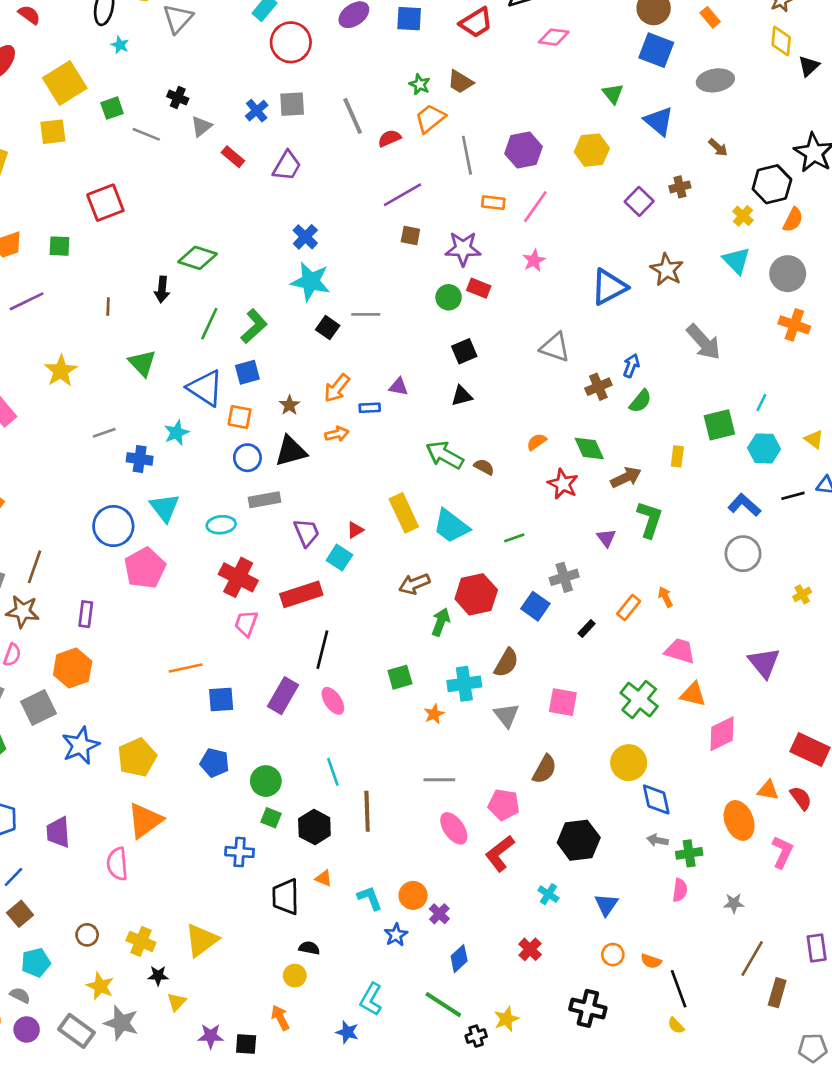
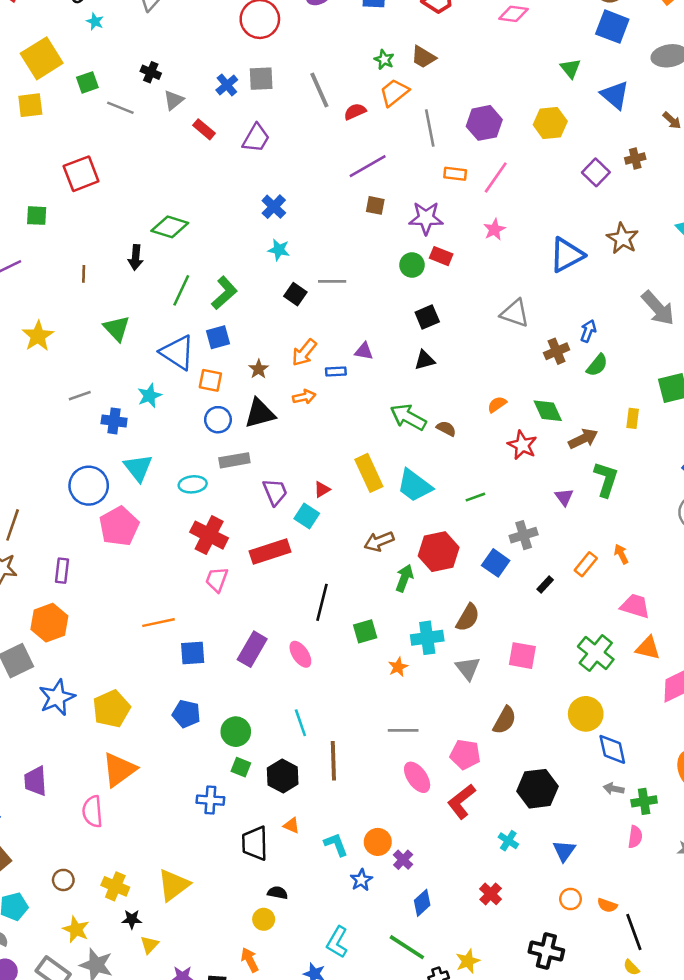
cyan star: (311, 282) -> (279, 250), size x0.6
black line: (322, 650) -> (322, 602), moved

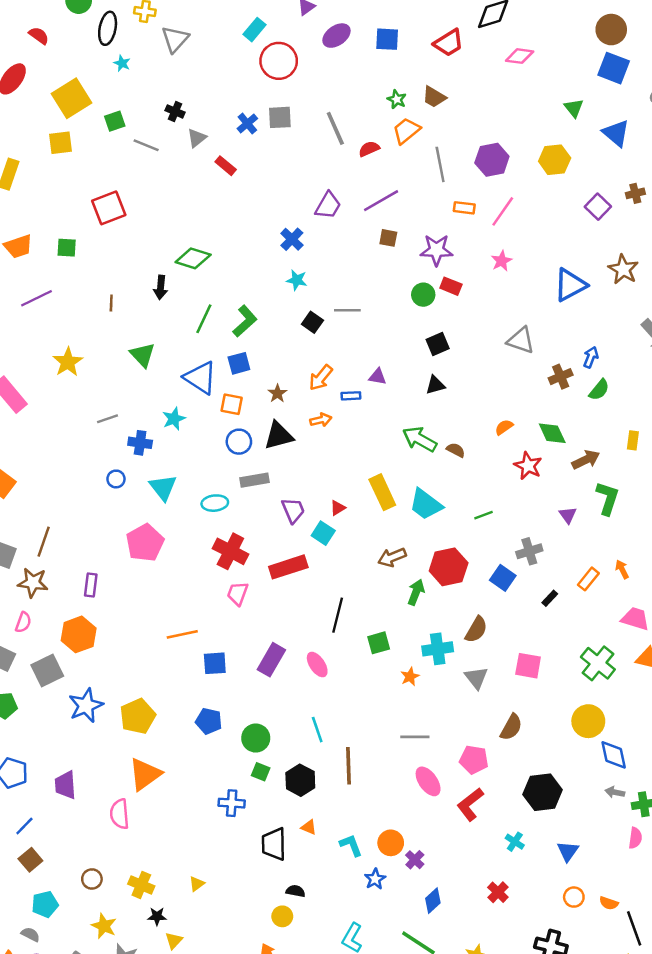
purple trapezoid: (256, 138) -> (328, 205), moved
blue circle: (89, 486) -> (116, 479), moved, size x0.5
yellow triangle: (174, 885) -> (197, 884), size x0.5

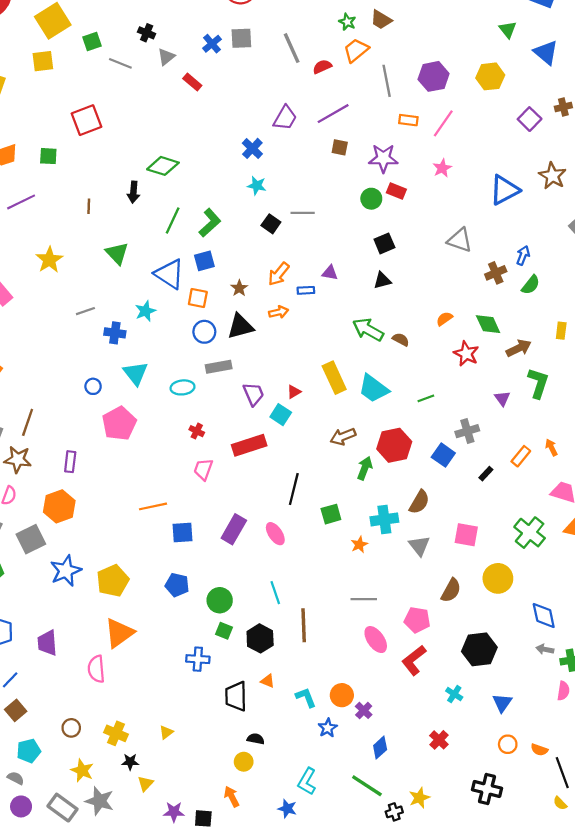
blue circle: (116, 479) -> (93, 386), moved
red cross: (230, 551) -> (197, 431), size x0.5
yellow circle: (588, 721) -> (498, 578), moved

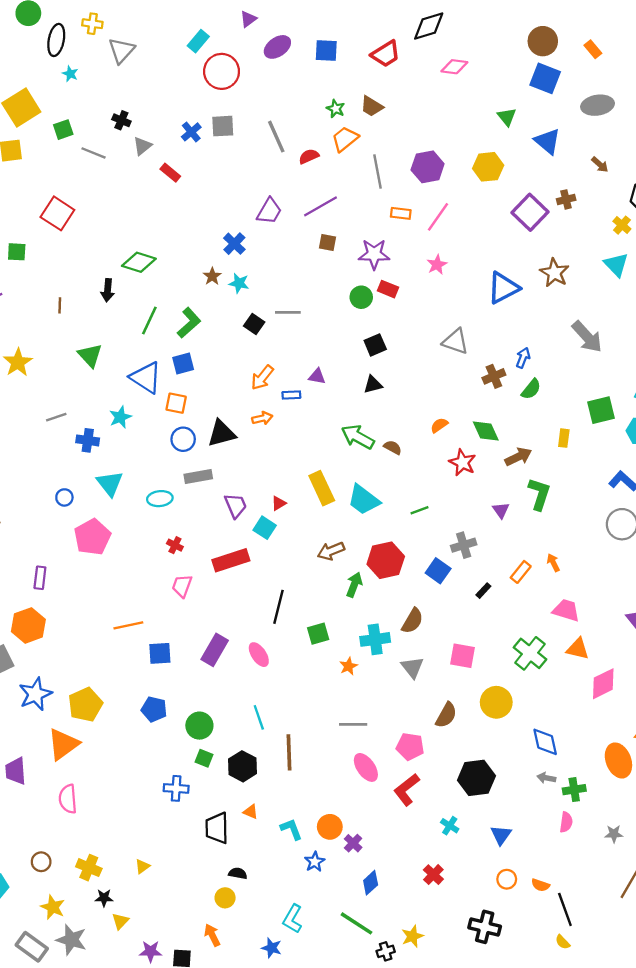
purple square: (530, 119) -> (530, 212), size x1.4
red square: (87, 120) -> (57, 213), turned -36
brown star: (239, 288) -> (212, 276), moved
orange triangle: (119, 633) -> (63, 744), moved

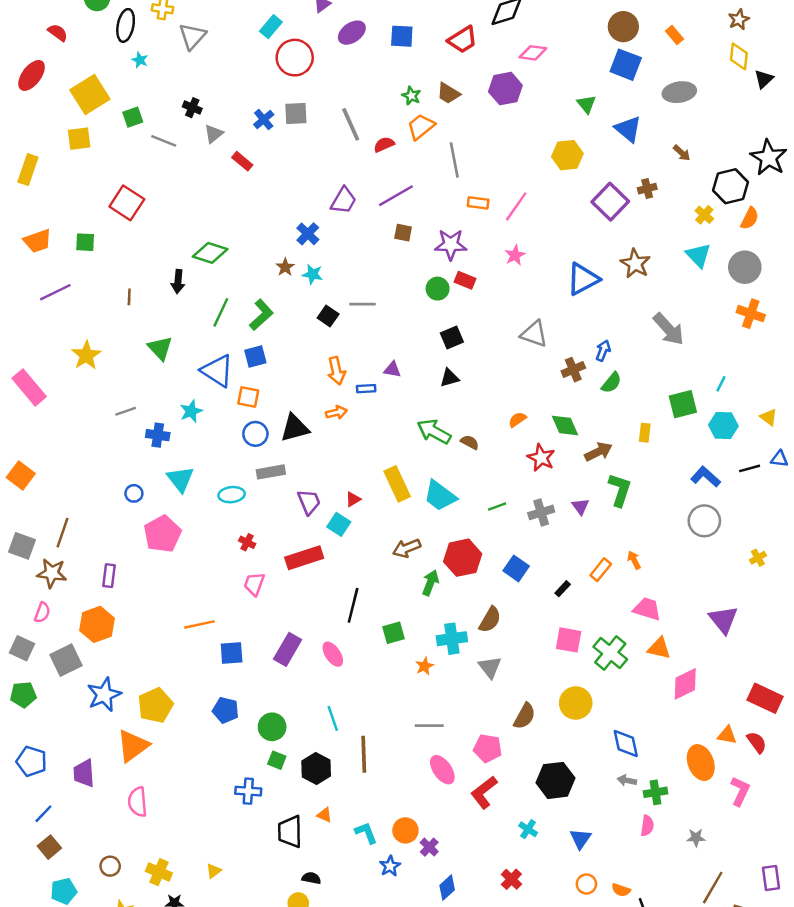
purple hexagon: (428, 167) -> (505, 89), moved
orange arrow: (262, 378) -> (336, 371), turned -52
gray cross: (464, 545) -> (541, 512), moved
pink square: (462, 656) -> (569, 640), moved

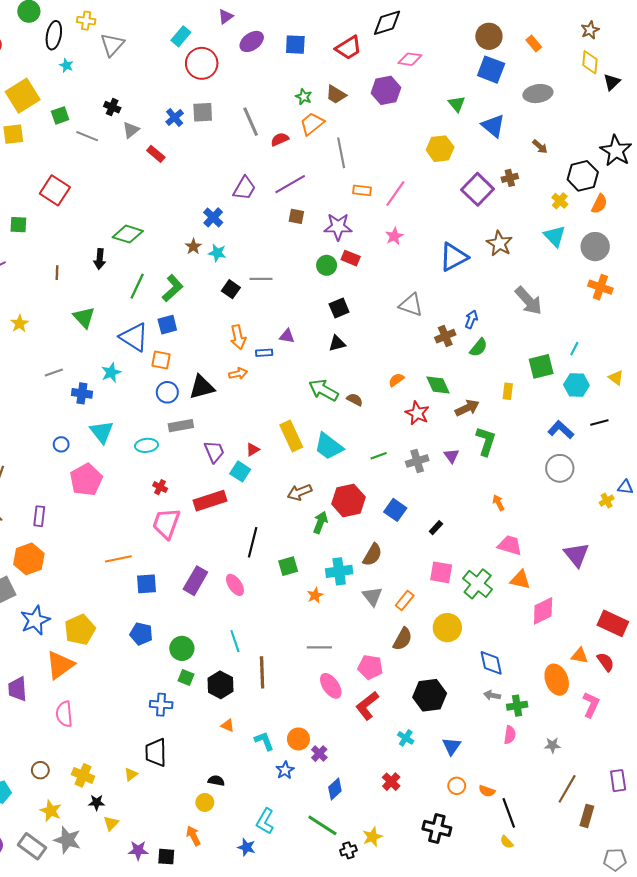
yellow star: (86, 355) -> (19, 324), size x0.7
blue triangle: (779, 459) -> (625, 487), moved
orange rectangle: (601, 570) -> (405, 601), moved
pink trapezoid: (254, 584) -> (166, 523), size x1.5
black trapezoid: (290, 832) -> (156, 752), moved

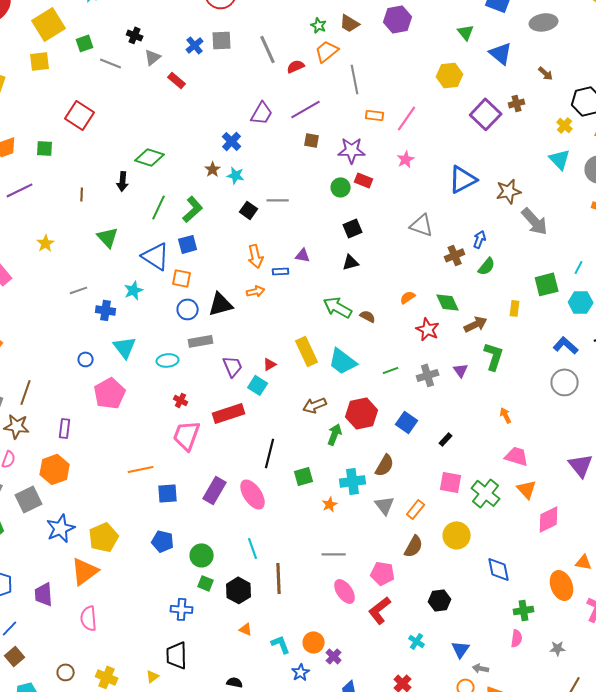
brown star: (499, 243) -> (509, 191), moved, turned 30
orange triangle: (520, 580) -> (527, 489), turned 35
pink ellipse: (235, 585) -> (253, 494), size x1.4
black hexagon: (430, 695) -> (440, 600), size x0.7
gray arrow: (492, 695) -> (481, 668), moved

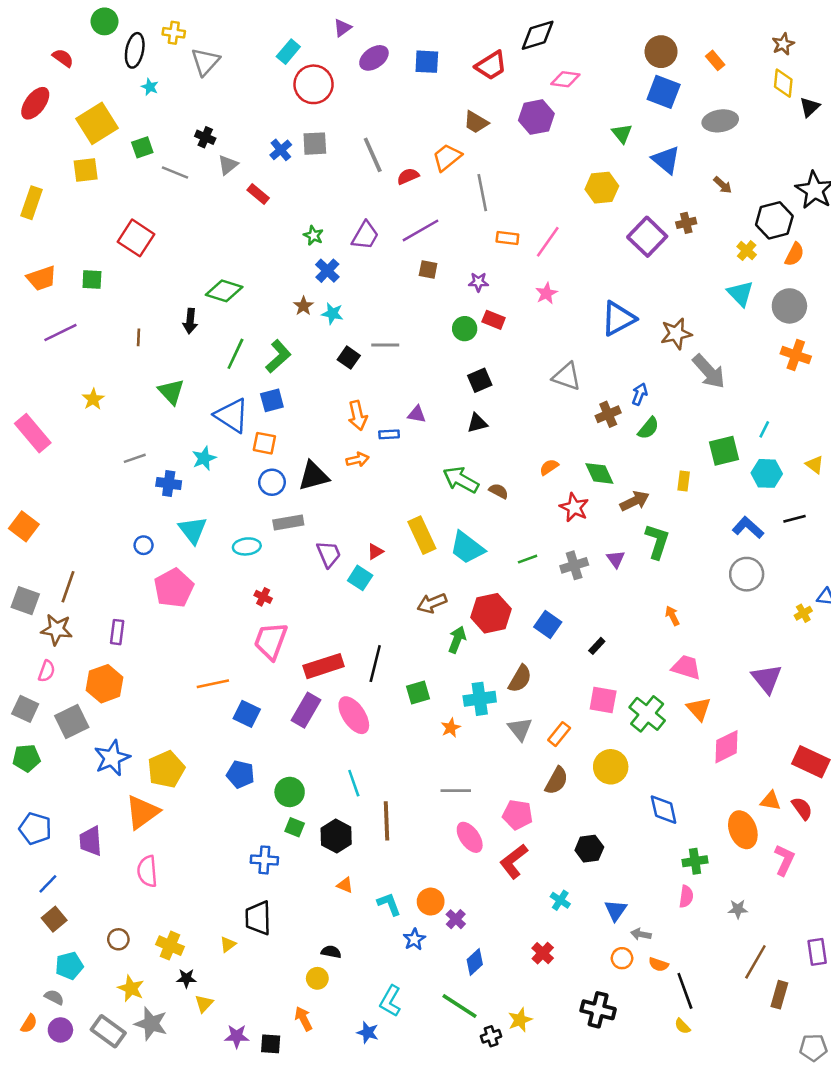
green star: (319, 25) -> (314, 235), moved
purple star: (352, 150) -> (478, 282), size x0.6
red rectangle: (229, 413) -> (324, 666), moved
blue square: (168, 493) -> (247, 714), turned 30

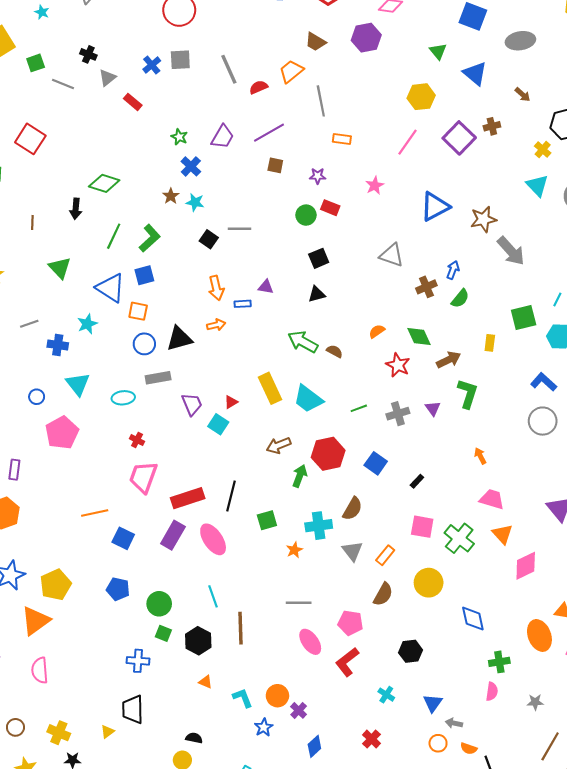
pink line: (548, 242) -> (407, 142), moved

